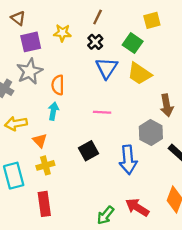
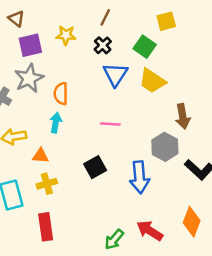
orange triangle: (40, 141) -> (41, 156), turned -42

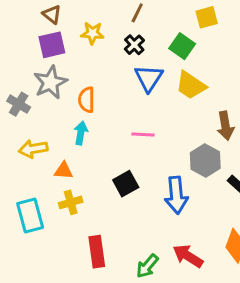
brown triangle: (16, 19) -> (52, 14), moved
red rectangle: (46, 227) -> (97, 252), moved

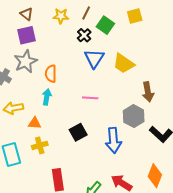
yellow star: (92, 33) -> (61, 16), moved
green square: (182, 46) -> (105, 25), moved

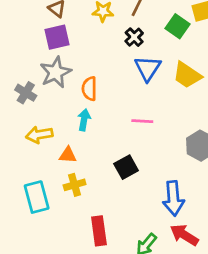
green square: (105, 25) -> (178, 26), moved
blue arrow: (113, 140) -> (173, 198), moved

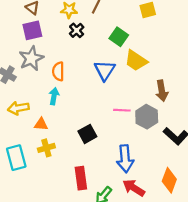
green square: (178, 26) -> (119, 37), moved
black cross: (134, 37) -> (77, 30), moved
blue triangle: (148, 68) -> (105, 70), moved
pink line: (142, 121) -> (122, 110), moved
red rectangle: (99, 231) -> (81, 178), moved

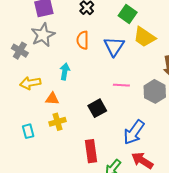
orange semicircle: (58, 71) -> (83, 40), moved
pink line: (122, 110) -> (121, 85), moved
cyan rectangle: (16, 158) -> (28, 131), size x0.6
blue arrow: (125, 159) -> (134, 132), turned 40

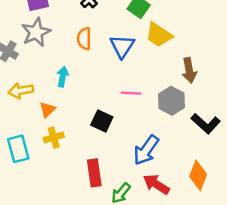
orange triangle: (52, 99) -> (47, 110), turned -48
black square: (97, 108) -> (102, 121), turned -36
cyan rectangle: (28, 131) -> (18, 149), size x1.5

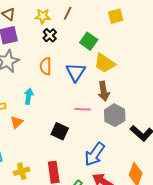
brown arrow: (189, 70) -> (104, 91), moved
yellow cross: (54, 137) -> (22, 171), moved

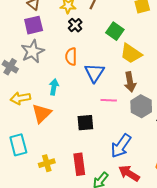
blue triangle: (76, 72) -> (94, 73), moved
orange triangle: (17, 122) -> (42, 113), size x1.5
black square: (60, 131) -> (85, 123), turned -30

